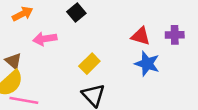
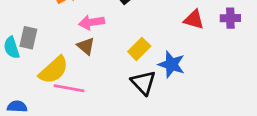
brown triangle: (13, 61) -> (86, 46), moved
blue star: (147, 64) -> (171, 64), moved

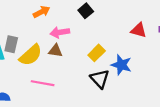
brown triangle: (86, 46) -> (55, 51), turned -32
yellow semicircle: (54, 70) -> (31, 55), moved

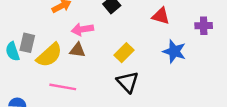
red triangle: (139, 30) -> (161, 16), moved
blue star: (121, 65) -> (174, 51), moved

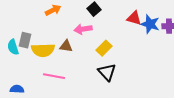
pink arrow: (82, 29) -> (83, 29), moved
blue star: (174, 51) -> (150, 24), moved
yellow semicircle: (49, 55) -> (43, 50), turned 40

